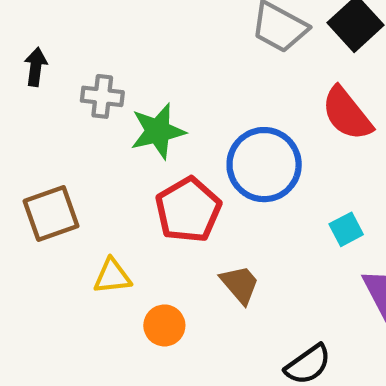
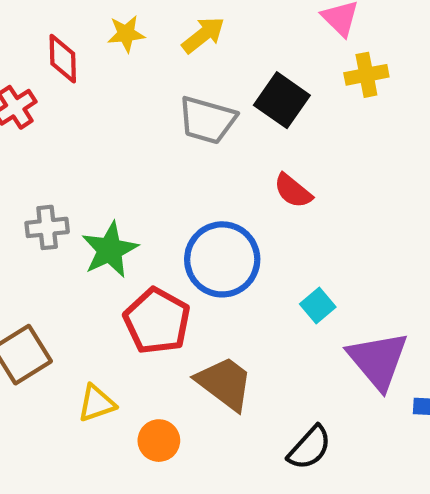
red semicircle: (347, 114) -> (293, 191), size x0.7
brown trapezoid: (240, 284) -> (225, 383), size x1.4

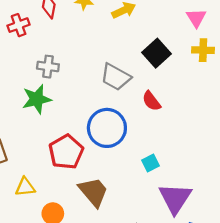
gray trapezoid: (207, 120) -> (116, 77), moved
gray cross: (47, 227) -> (48, 67), moved
green star: (110, 250) -> (37, 99), moved

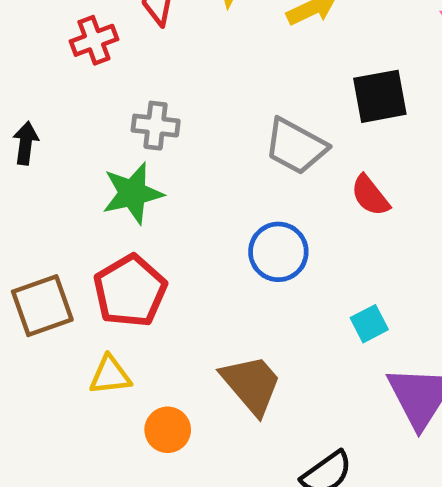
black square: (156, 53) -> (380, 96), turned 32
blue circle: (107, 128) -> (278, 252), size x0.7
red pentagon: (66, 152) -> (130, 291), moved

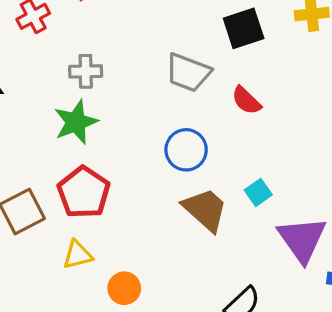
brown trapezoid: (251, 384) -> (205, 210), moved

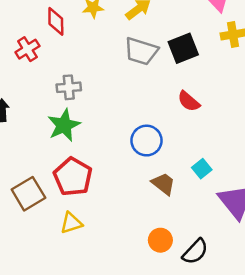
gray trapezoid: (188, 72) -> (141, 51), moved
brown trapezoid: (205, 210) -> (163, 184), size x0.7
orange circle: (124, 288) -> (160, 240), moved

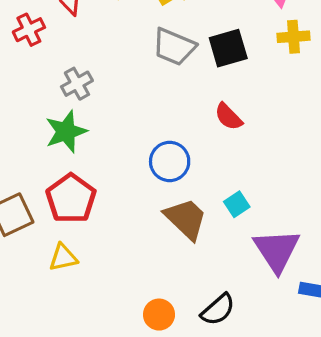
gray cross: (69, 87) -> (77, 84), turned -30
brown trapezoid: (163, 184) -> (186, 219), size x1.4
orange circle: (160, 240) -> (159, 315), moved

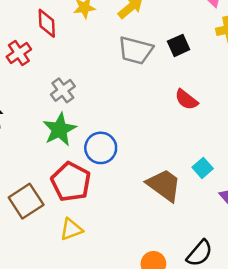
black square: (228, 48) -> (179, 45), size x0.7
blue circle: (170, 161) -> (101, 148), moved

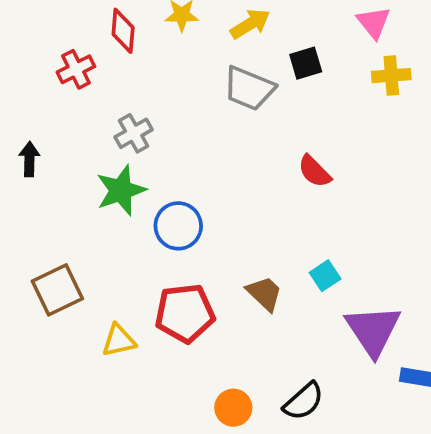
black square: (179, 45) -> (306, 63), moved
red pentagon: (71, 182) -> (185, 313), moved, turned 30
brown trapezoid: (164, 185) -> (264, 293), size x0.7

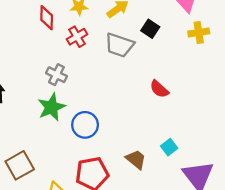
black square: (306, 63) -> (150, 29), turned -36
red cross: (76, 69) -> (77, 37), moved
gray cross: (134, 133) -> (56, 75), turned -30

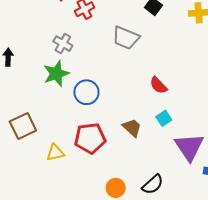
gray trapezoid: (119, 45) -> (126, 38), moved
red semicircle: (159, 89) -> (158, 85), moved

